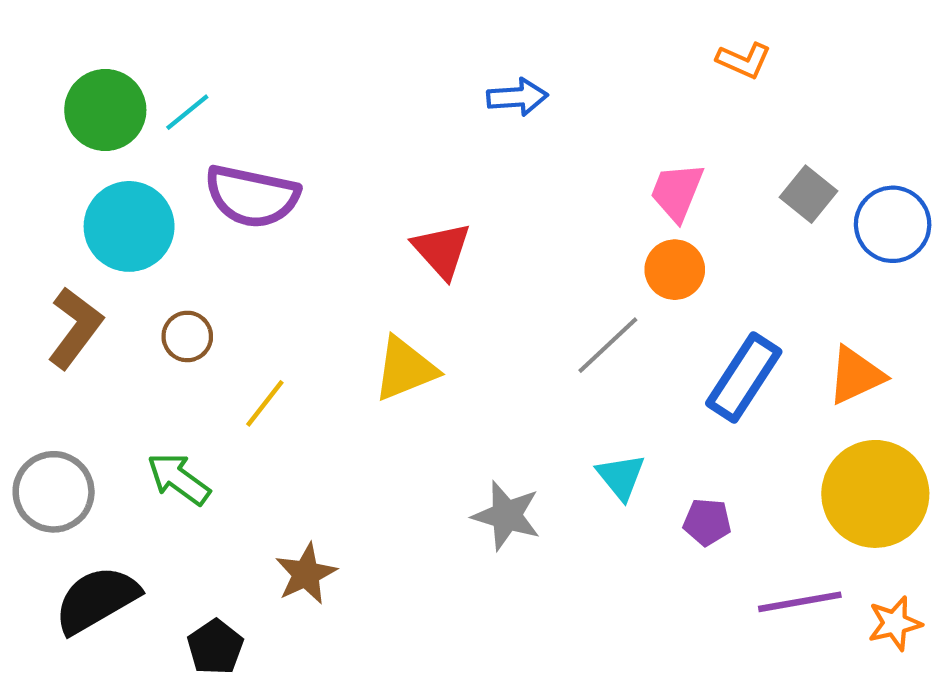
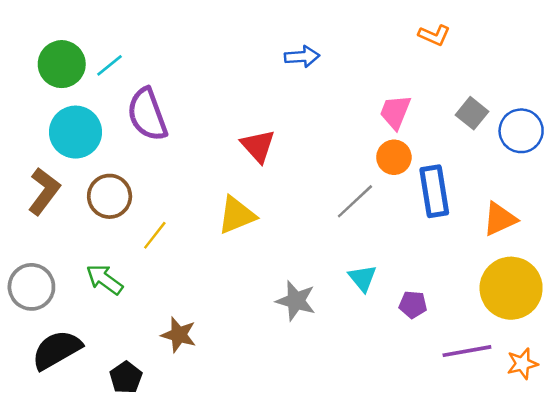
purple semicircle: (252, 196) -> (147, 114), turned 58
brown circle: (187, 336) -> (110, 196), size x1.5
blue rectangle: (744, 377) -> (434, 191), moved, turned -42
brown star: (306, 574) -> (179, 335), turned -30

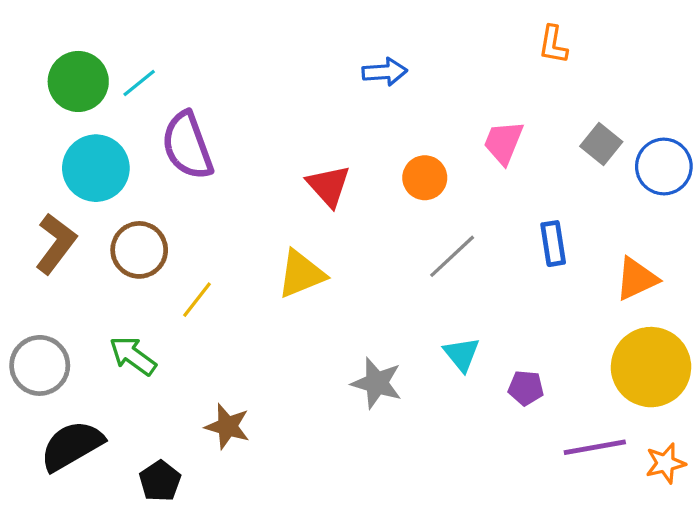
orange L-shape: (434, 35) -> (553, 45), turned 76
orange circle: (394, 157) -> (425, 178), moved
blue rectangle: (434, 191) -> (553, 244), size x0.7

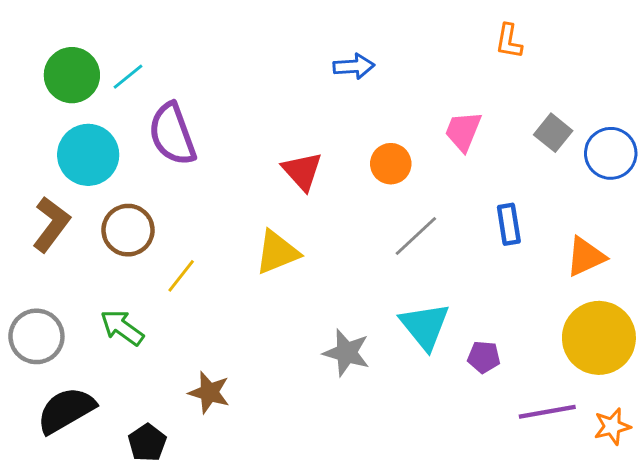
cyan triangle: (462, 354) -> (425, 326), size x1.5

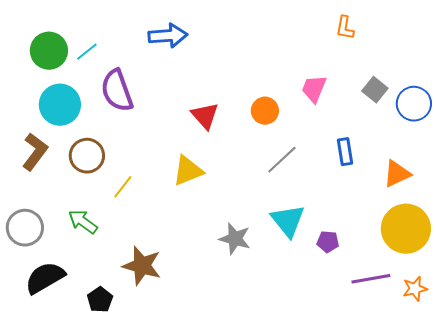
blue arrow: (354, 66) -> (168, 36), moved, size x1.4
brown star: (209, 392) -> (142, 266), size x1.4

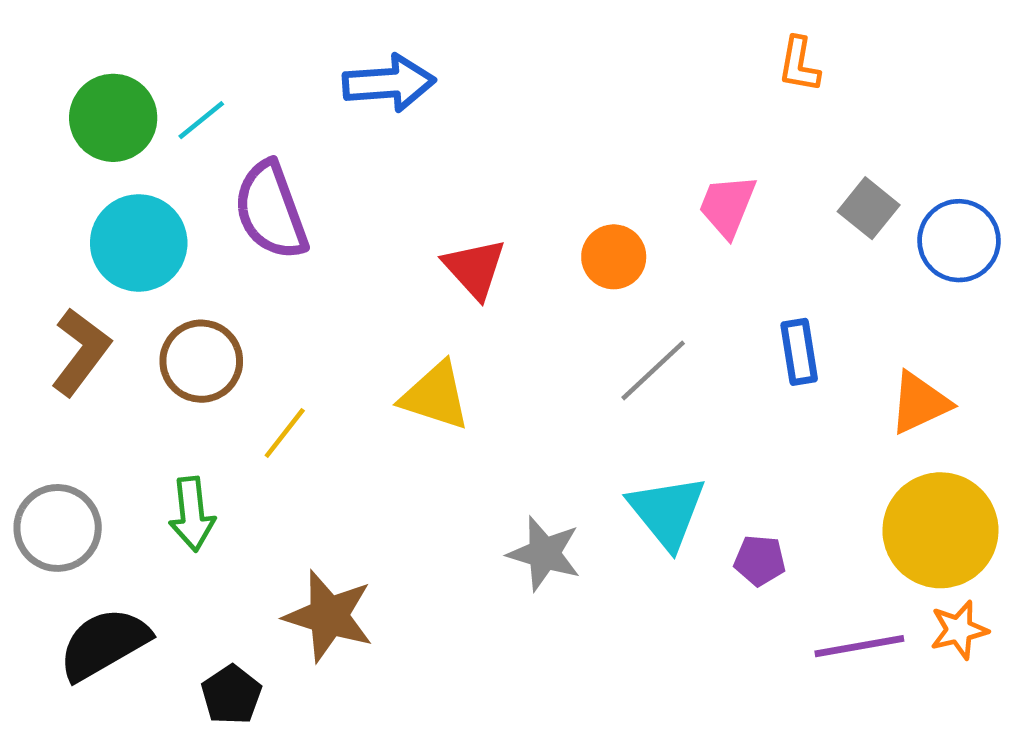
yellow triangle: (188, 171) -> (435, 396), turned 40
green arrow: (83, 222) -> (192, 514), turned -132
orange star: (415, 289) -> (959, 630), moved

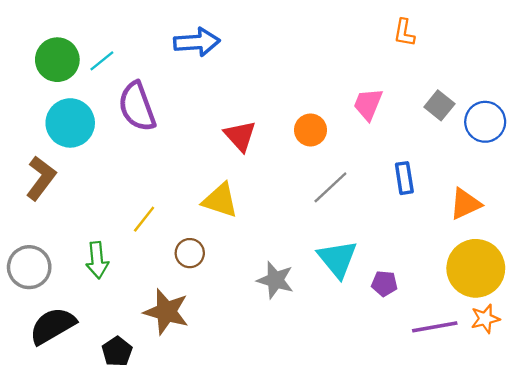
brown circle: (201, 361) -> (190, 253), moved, size x0.7

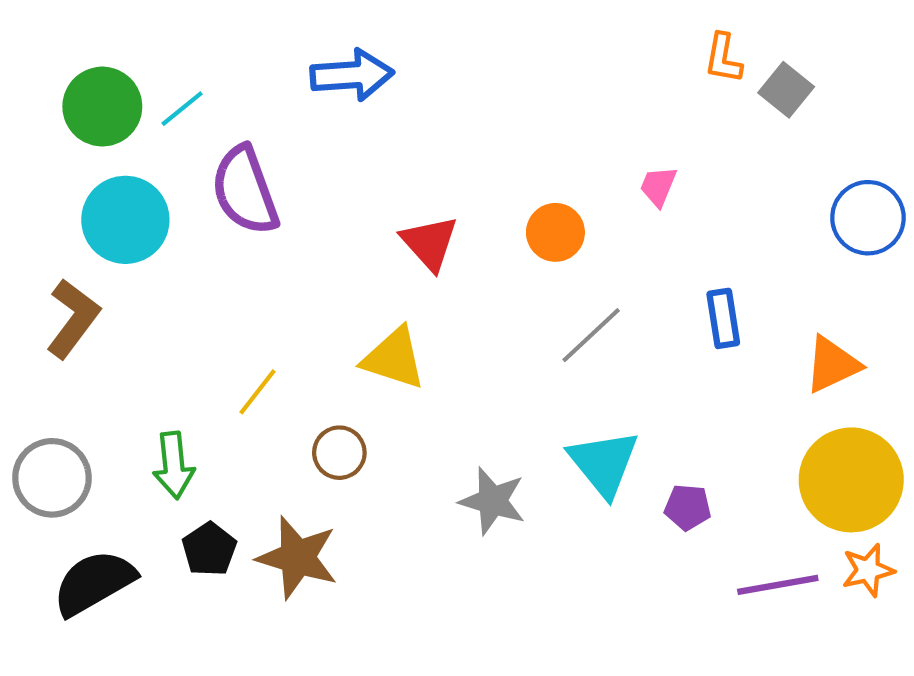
pink trapezoid: (368, 104) -> (658, 186), size x0.7
gray square: (439, 105) -> (786, 90), moved
black pentagon: (117, 352) -> (209, 549), moved

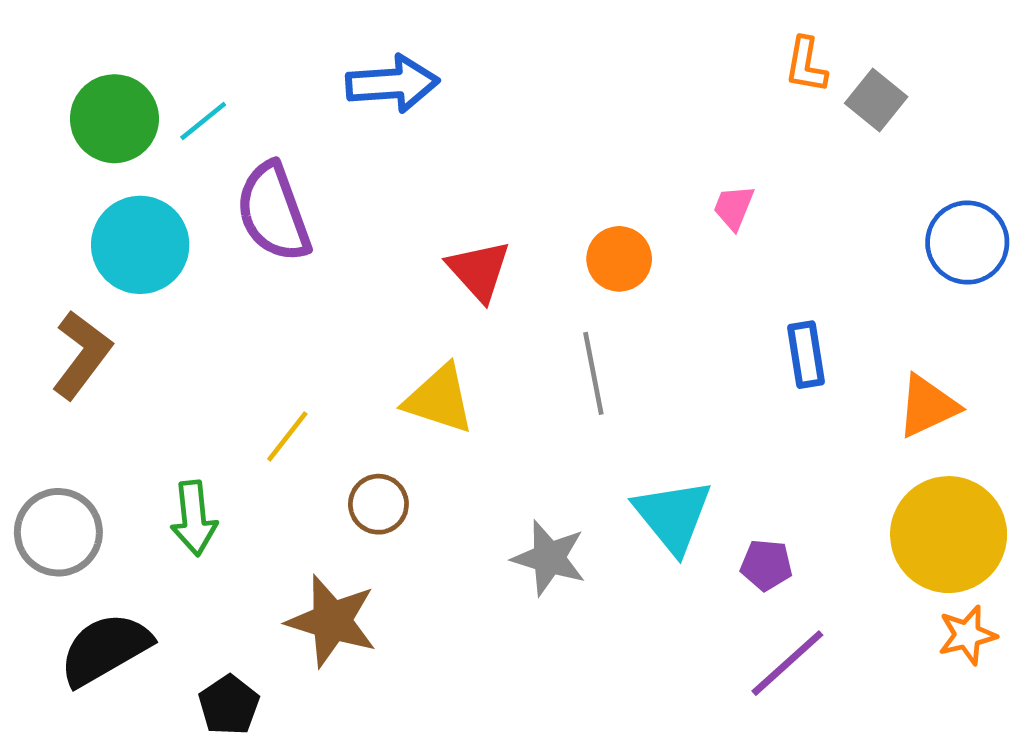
gray line: (591, 335) -> (593, 373), moved, turned -58
black pentagon: (209, 549) -> (229, 705), moved
purple line: (778, 585) -> (787, 663), moved, turned -32

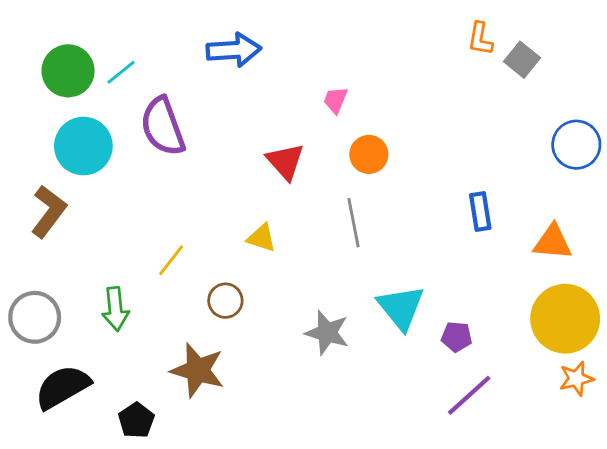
pink trapezoid: (734, 207) -> (335, 100), moved
yellow triangle: (439, 399) -> (262, 238), size x0.7
orange triangle: (928, 406) -> (553, 242), turned 30

